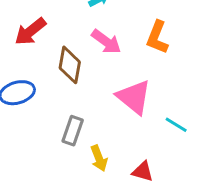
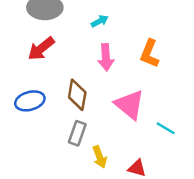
pink arrow: (106, 42) -> (106, 57), turned 50
brown diamond: (70, 65) -> (77, 95), moved

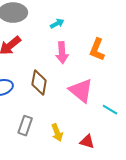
gray rectangle: (77, 133) -> (25, 126), moved

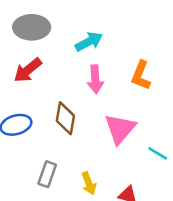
cyan arrow: (57, 24) -> (89, 42), size x1.5
pink triangle: (81, 91) -> (120, 129), turned 32

